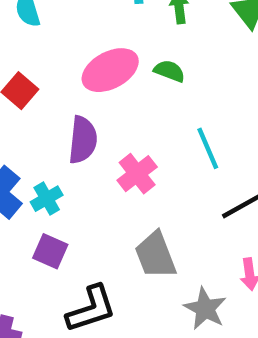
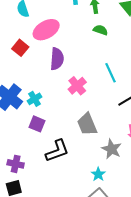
pink ellipse: (110, 70) -> (46, 30), moved
green semicircle: (169, 71) -> (100, 30), moved
purple semicircle: (83, 140) -> (57, 59), moved

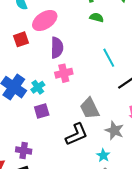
red square: (20, 48) -> (21, 39), turned 35
pink cross: (77, 86) -> (64, 73), moved, turned 30
purple square: (37, 124) -> (42, 111), turned -35
black L-shape: (57, 151) -> (77, 134), moved

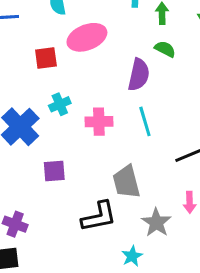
purple semicircle: (57, 48) -> (139, 75), moved
cyan line: (109, 58) -> (145, 121), moved
cyan cross: (38, 87) -> (60, 104), moved

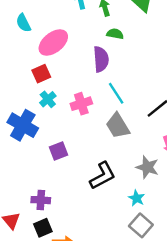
red square: (46, 58) -> (41, 74), moved
gray trapezoid: (126, 182) -> (118, 126), moved

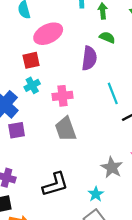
cyan line: (116, 93) -> (113, 93), moved
gray trapezoid: (118, 126) -> (66, 129), moved
purple square: (59, 151) -> (17, 130), moved
black L-shape: (103, 176) -> (55, 184), moved

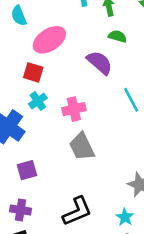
purple semicircle: (89, 58) -> (100, 63), turned -50
red square: (31, 60) -> (33, 72), turned 36
purple square: (17, 130) -> (27, 170), moved

